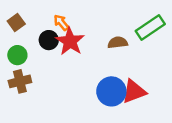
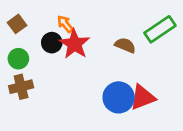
brown semicircle: (118, 43) -> (125, 45), turned 30

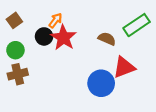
orange arrow: (65, 24) -> (55, 20), turned 77
red triangle: (143, 97) -> (124, 67), moved

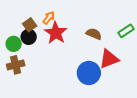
brown square: (14, 20) -> (30, 25), moved
green rectangle: (137, 25) -> (126, 31), moved, size x0.7
black circle: (44, 36) -> (29, 37), moved

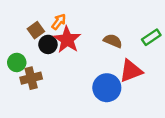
black circle: (29, 37) -> (48, 44), moved
green circle: (14, 44) -> (17, 62), moved
brown cross: (16, 65) -> (31, 78), moved

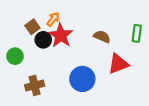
green rectangle: (151, 37) -> (137, 33), turned -49
brown cross: (31, 78) -> (35, 85), moved
blue circle: (107, 88) -> (82, 79), moved

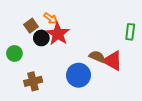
orange arrow: (53, 19) -> (51, 18), turned 88
brown semicircle: (102, 37) -> (97, 57), moved
red triangle: (118, 64) -> (113, 61), turned 50

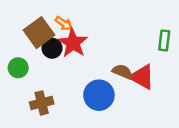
brown square: (31, 26) -> (39, 33), size x1.6

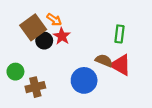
green rectangle: (164, 40) -> (119, 34), moved
red star: (73, 43) -> (62, 36), size x0.7
green circle: (18, 68) -> (15, 72), moved

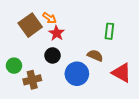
black circle: (44, 41) -> (53, 55), moved
red triangle: (121, 65) -> (121, 73), moved

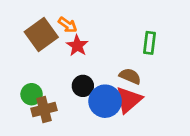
black circle: (53, 55) -> (83, 86), moved
green circle: (14, 66) -> (32, 94), moved
red triangle: (121, 73) -> (129, 100), moved, turned 50

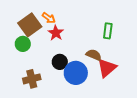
green circle: (32, 94) -> (23, 44), moved
red triangle: (129, 100) -> (107, 68), moved

